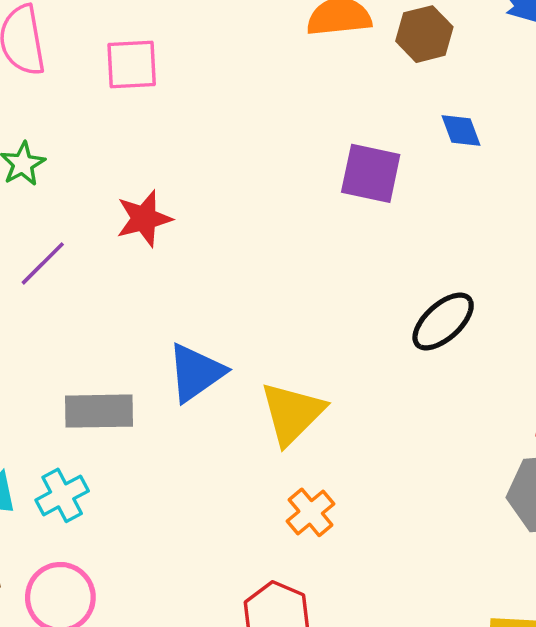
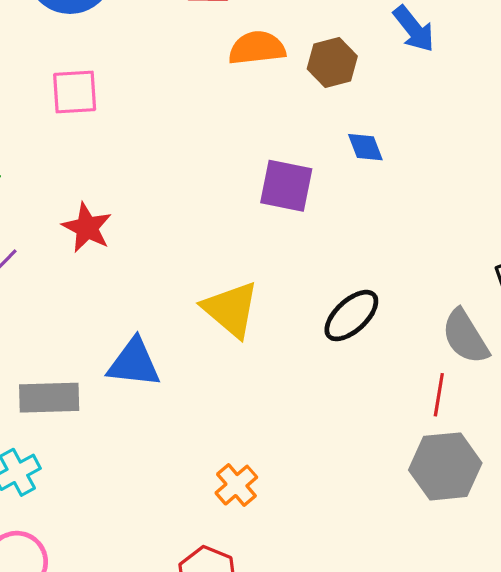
red star: (144, 219) -> (87, 228), turned -30
blue triangle: (196, 373) -> (134, 363), turned 42
yellow triangle: (292, 413) -> (231, 309), moved, turned -34

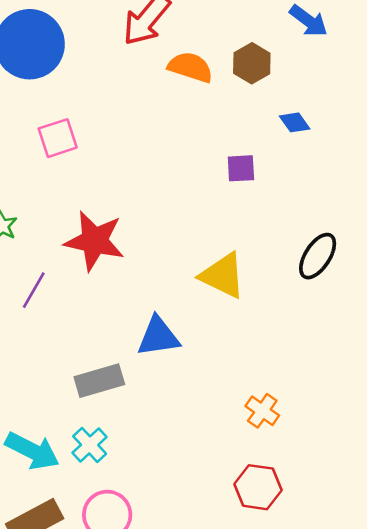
orange semicircle: (257, 48) -> (190, 67), turned 39
purple square: (286, 186) -> (241, 168), size x0.7
red star: (87, 228) -> (95, 241), size x1.5

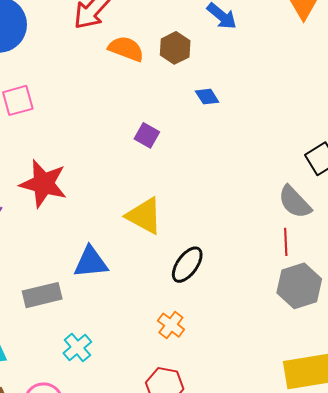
purple square: (241, 168) -> (147, 135), moved, turned 30
black ellipse: (318, 256) -> (187, 265), moved
cyan cross: (90, 445) -> (77, 347), moved

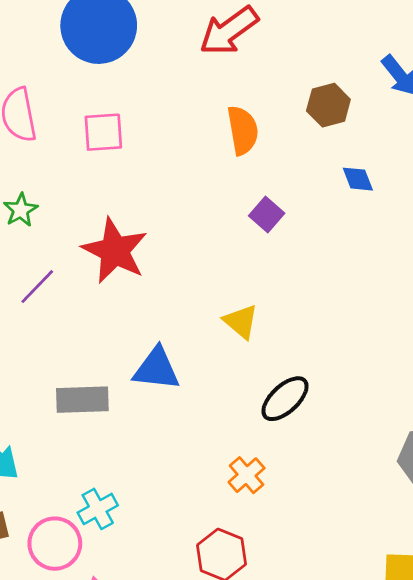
orange semicircle: (126, 49) -> (243, 130), moved, turned 48
yellow triangle: (144, 216) -> (241, 322), size x0.7
cyan cross: (77, 347) -> (98, 509), moved

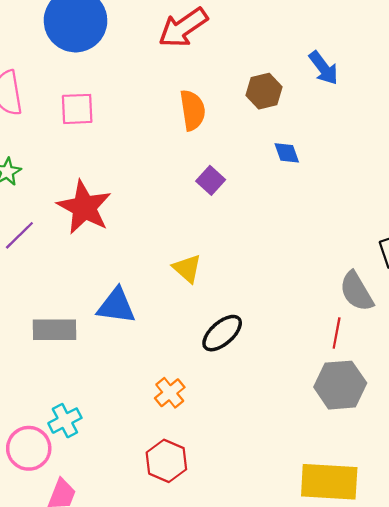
orange cross: (247, 475) -> (170, 393), moved

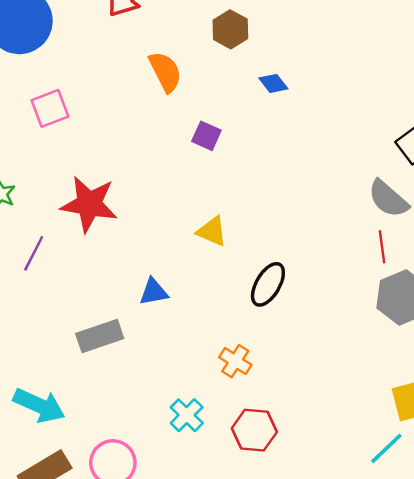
blue triangle: (116, 306) -> (154, 292), size x0.7
cyan cross: (65, 421) -> (187, 415), moved

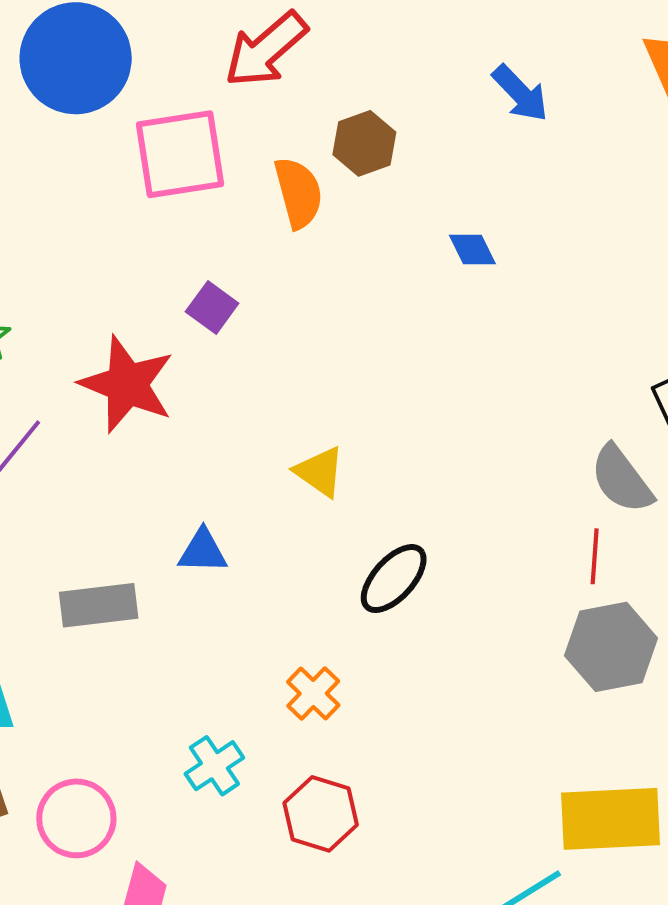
brown hexagon: (230, 29) -> (364, 143), moved
pink square: (50, 108) -> (180, 154), moved, size x1.5
purple square: (206, 136) -> (212, 308), moved

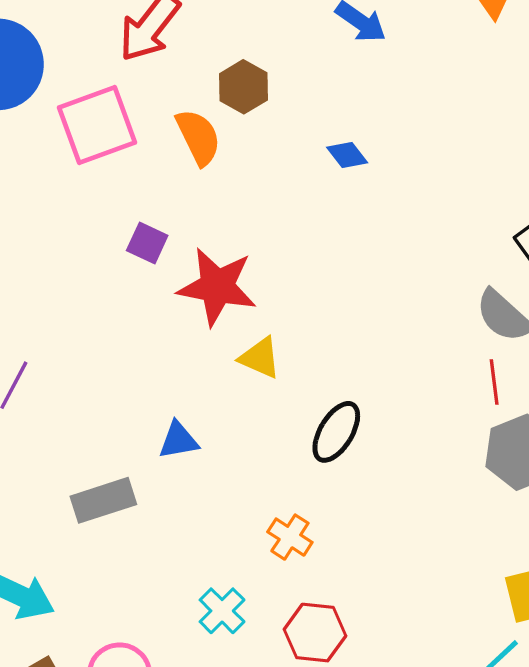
red star: (127, 384) -> (217, 287), moved

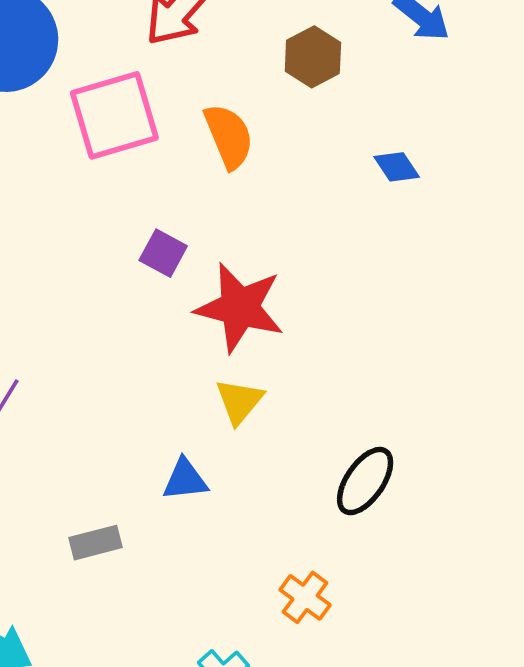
brown hexagon: (243, 87) -> (313, 57), moved
yellow triangle: (260, 358) -> (239, 401), moved, turned 42
gray rectangle: (103, 500) -> (96, 543), size x0.7

